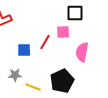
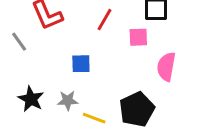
red line: (45, 42) -> (104, 20), moved

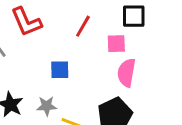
pink semicircle: (166, 67) -> (126, 73), moved

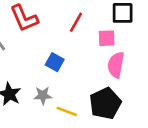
blue square: (60, 70) -> (55, 62), turned 30

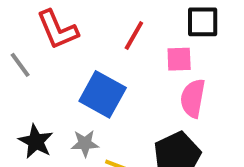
blue square: (55, 62) -> (103, 94), size x1.6

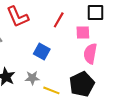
blue square: (103, 94) -> (42, 51), size x0.7

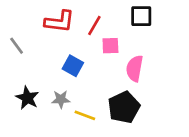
red L-shape: (18, 17) -> (59, 22), moved, turned -60
pink square: (83, 32) -> (110, 46), moved

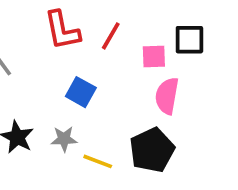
black square: (141, 16) -> (189, 40), moved
red L-shape: (59, 22) -> (62, 30), turned 72
pink square: (110, 46) -> (154, 57), moved

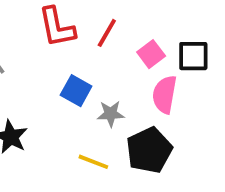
black square: (189, 40) -> (193, 56), moved
pink square: (154, 57) -> (151, 54), turned -35
gray star: (64, 139) -> (111, 114), moved

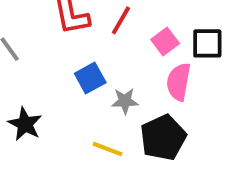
blue square: (76, 91) -> (90, 78), turned 32

